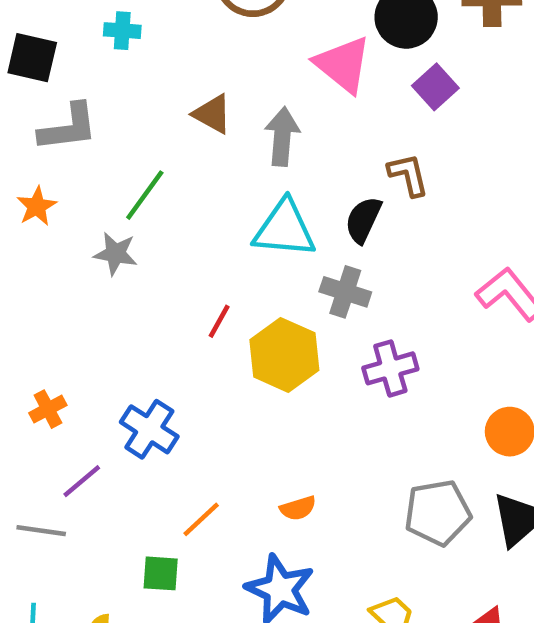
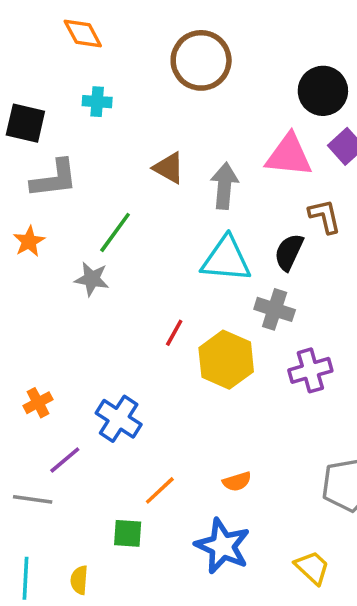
pink triangle: (343, 64) -> (289, 155), moved, turned -33

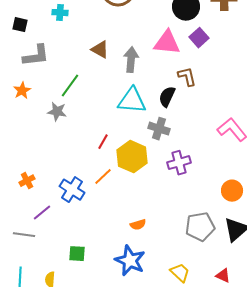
black square: (25, 123) -> (20, 25), size x0.7
orange line: (160, 490) -> (103, 177), moved

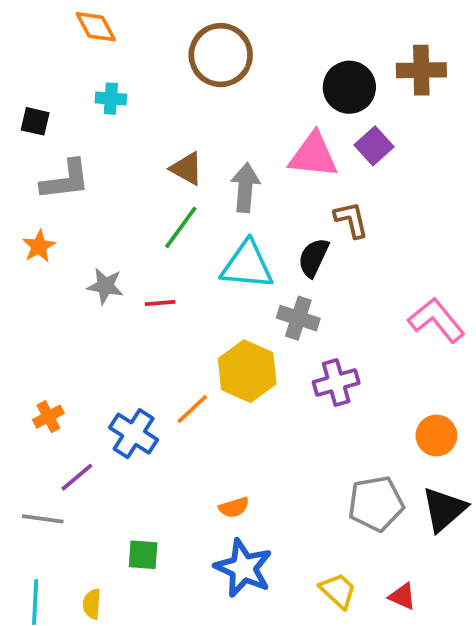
green line: (70, 86) -> (181, 227), moved
red line: (103, 142) -> (160, 303), moved, turned 56
orange semicircle: (138, 225) -> (234, 507), moved
red triangle: (223, 276) -> (402, 596), moved

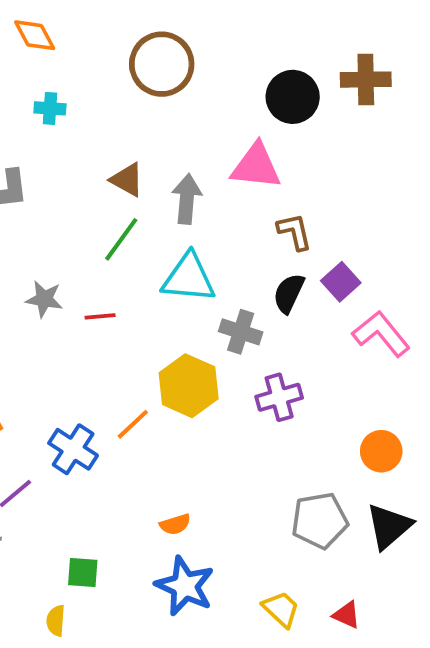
purple square: (374, 146) -> (341, 282), moved
black semicircle: (313, 258) -> (289, 293), moved
yellow semicircle: (92, 604) -> (56, 621), moved

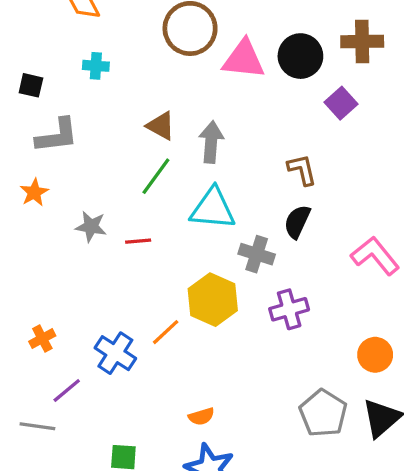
pink triangle: (256, 166) -> (244, 59), moved
purple square: (341, 282) -> (341, 103), moved
gray pentagon: (320, 521) -> (323, 413), turned -30

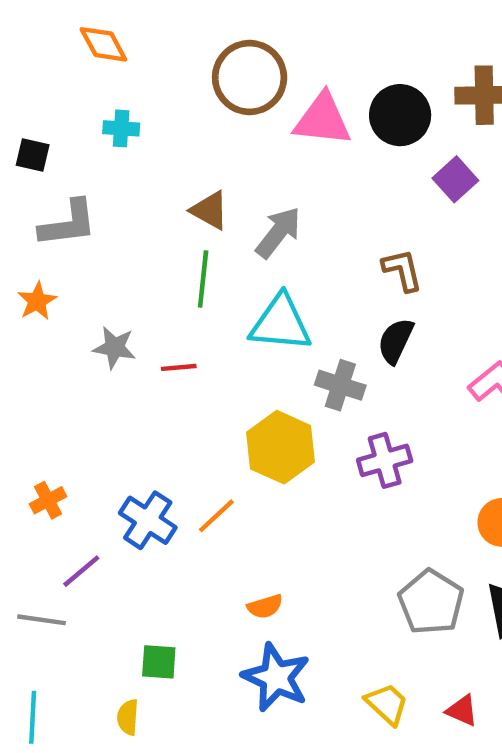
gray arrow: (211, 142) -> (278, 232), turned 33
green line: (156, 176) -> (203, 279), turned -30
orange line: (166, 332) -> (216, 516), moved

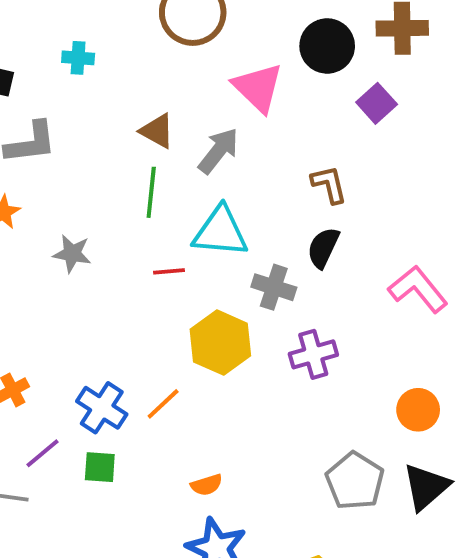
pink triangle: (323, 120) -> (258, 88), moved, turned 38
red line: (179, 367) -> (169, 271), moved
green square: (159, 662) -> (100, 467), moved

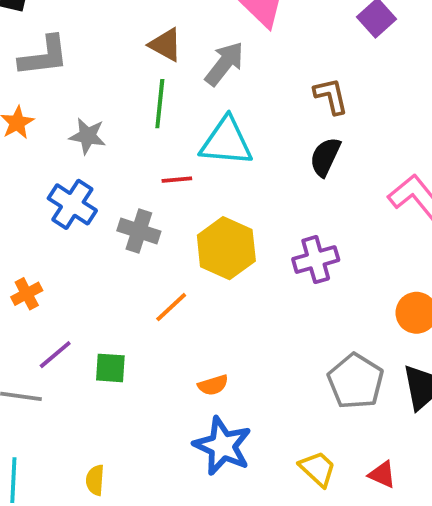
gray star: (72, 254) -> (88, 136), moved
gray cross: (274, 287) -> (139, 231), moved
blue cross: (102, 408) -> (72, 204), moved

